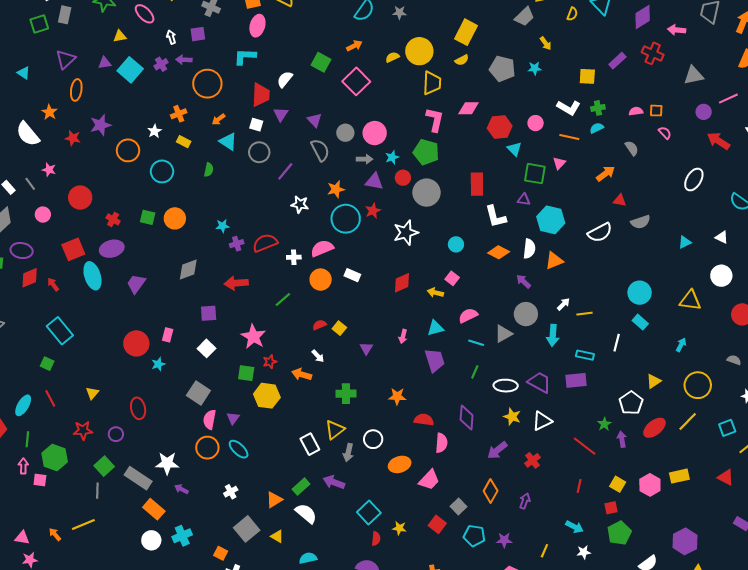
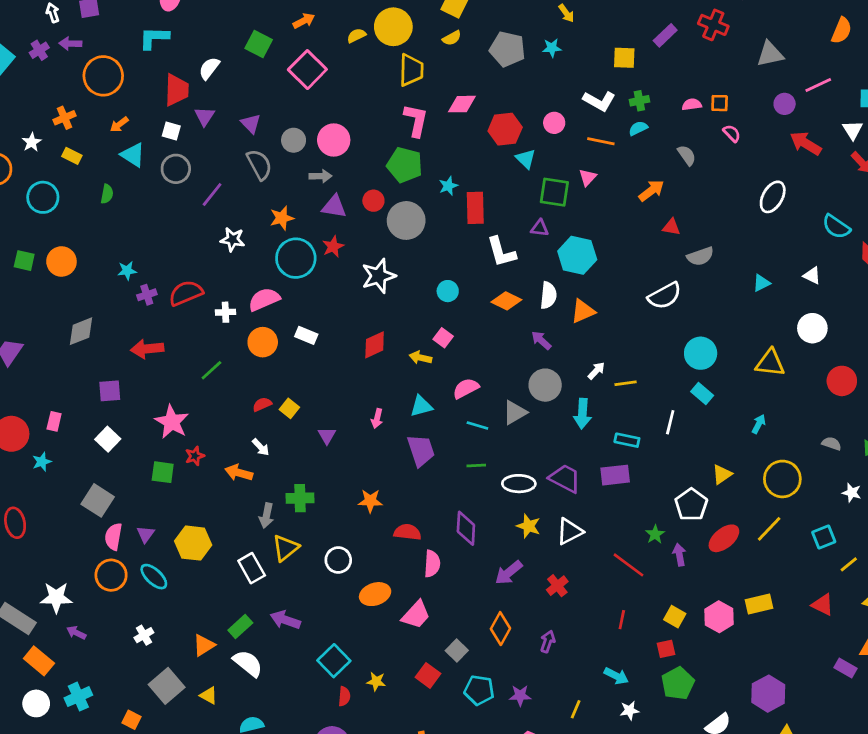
cyan star: (392, 157) -> (448, 186), moved
white semicircle: (600, 232) -> (665, 296), moved
green line: (475, 372) -> (476, 466), turned 64
yellow hexagon: (267, 396) -> (193, 543), moved
gray arrow: (348, 453) -> (266, 516), moved

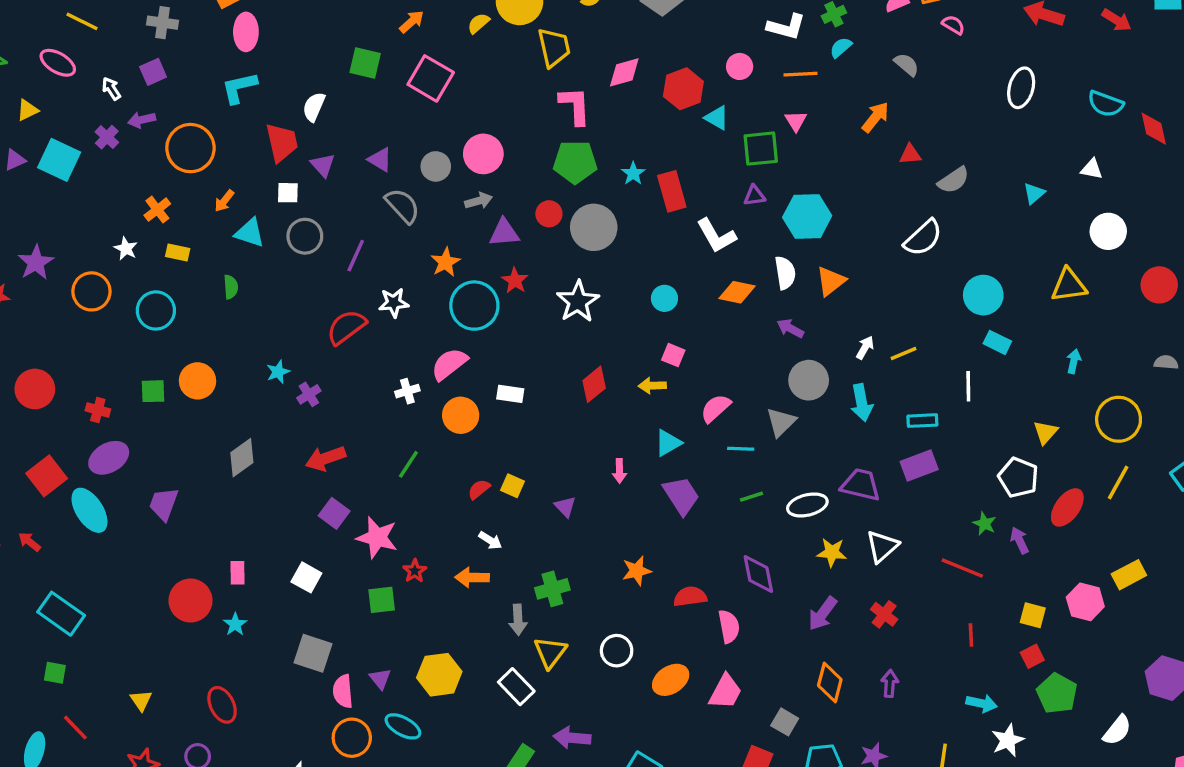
red semicircle: (186, 293) -> (346, 327), moved
purple square: (110, 391) -> (334, 513), moved, turned -35
white star: (630, 710) -> (1008, 740), size x1.4

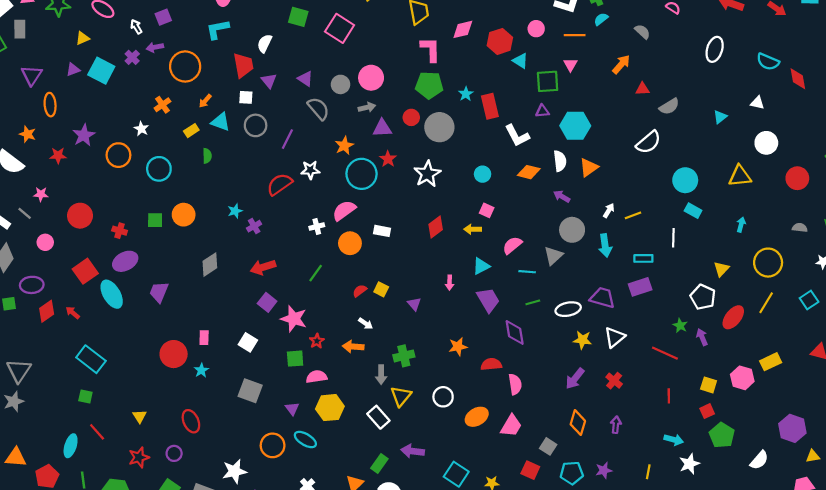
yellow rectangle: (178, 252) -> (191, 131), moved, turned -48
purple diamond: (758, 574) -> (515, 332), moved
pink semicircle: (343, 691) -> (317, 377), moved, turned 84

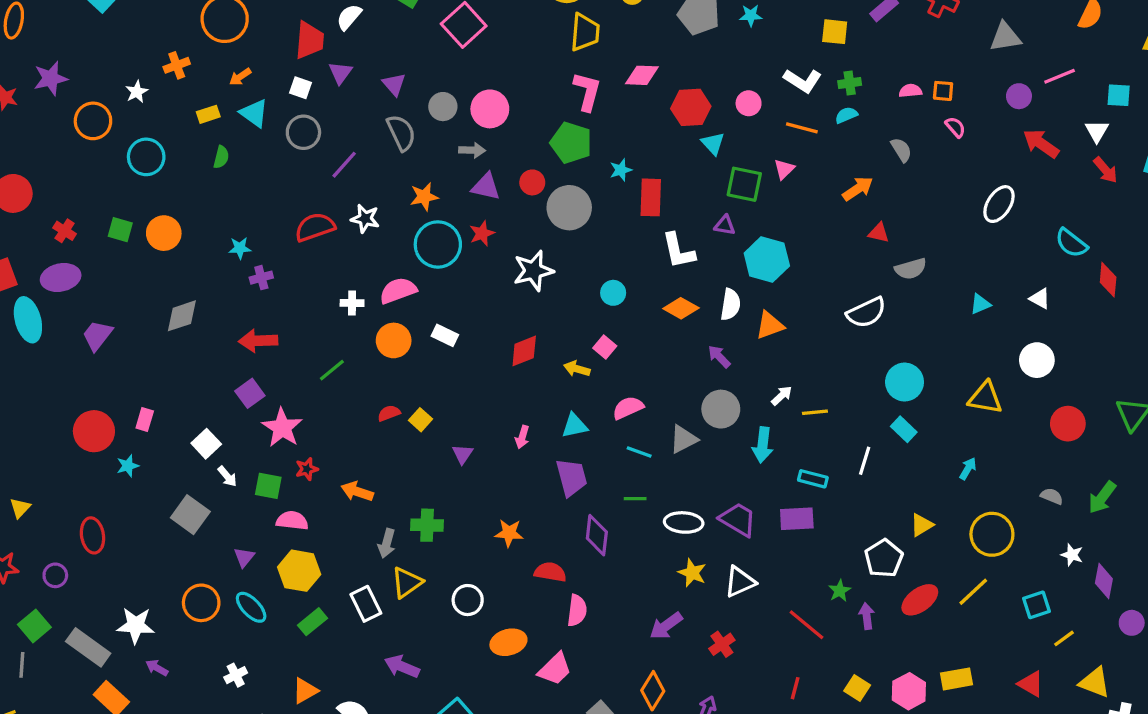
white arrow: (366, 324) -> (227, 476), moved
green rectangle: (379, 463) -> (313, 622), moved

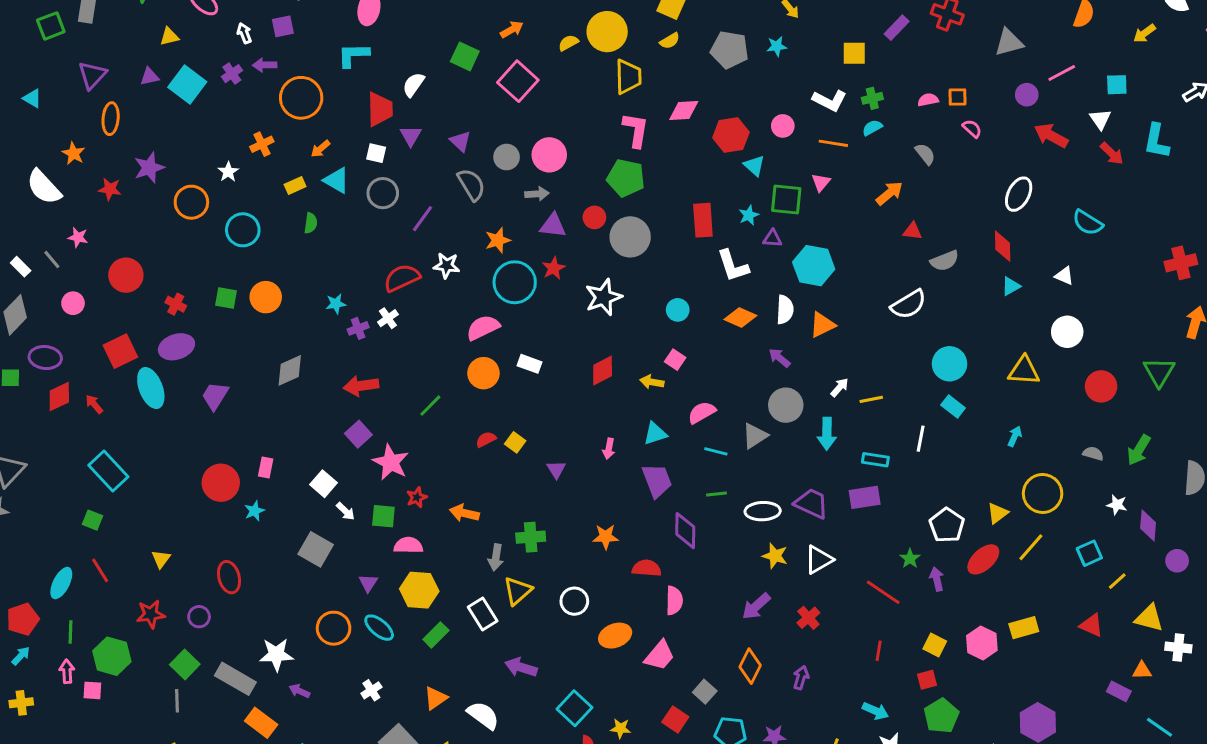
cyan star: (621, 170) -> (749, 215), moved
red diamond: (1108, 280) -> (1003, 246), moved
white cross: (352, 303) -> (388, 318), moved, turned -30
yellow triangle: (922, 525) -> (997, 513), moved

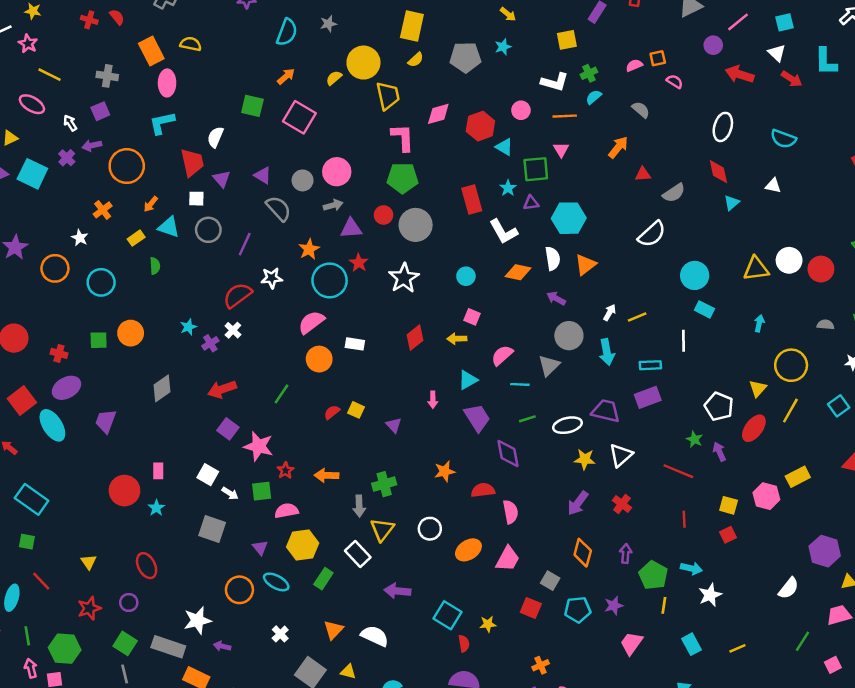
white circle: (1067, 332) -> (789, 260), moved
green pentagon: (941, 716) -> (653, 575), moved

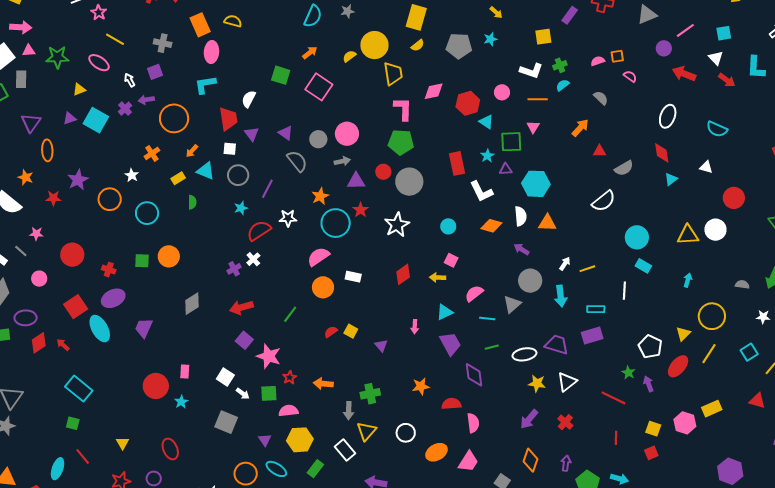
orange triangle: (585, 265) -> (547, 223), turned 36
red circle: (821, 269) -> (734, 198), moved
cyan star: (188, 327) -> (241, 208), moved

